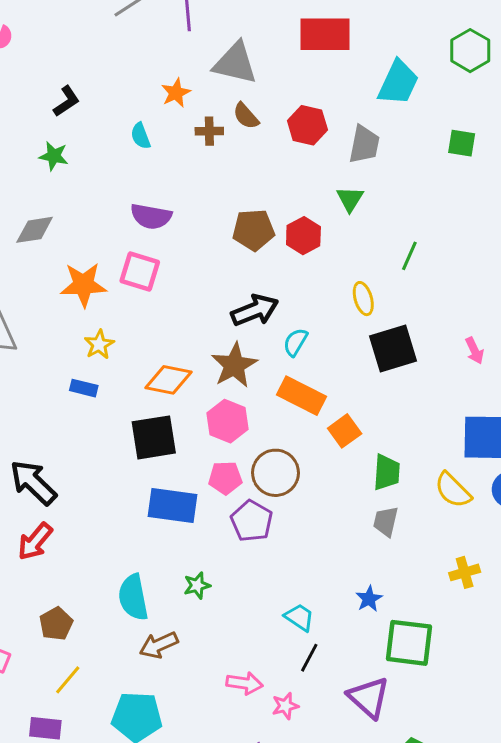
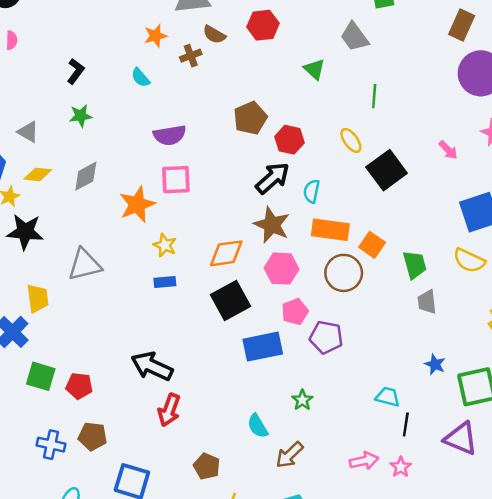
orange star: (176, 93) -> (156, 36), turned 30
gray trapezoid: (364, 144) -> (354, 37), moved, turned 152
red hexagon: (303, 236) -> (289, 140), moved
brown circle: (276, 473) -> (344, 273), moved
cyan semicircle: (133, 597) -> (258, 426), size x0.7

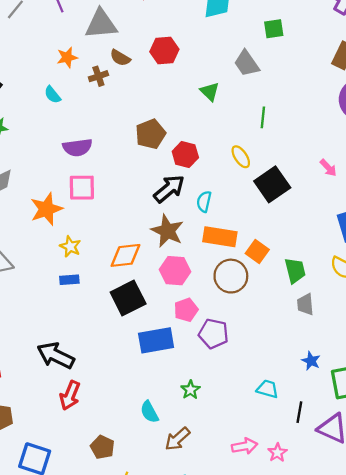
black line: (406, 424) -> (299, 412), moved

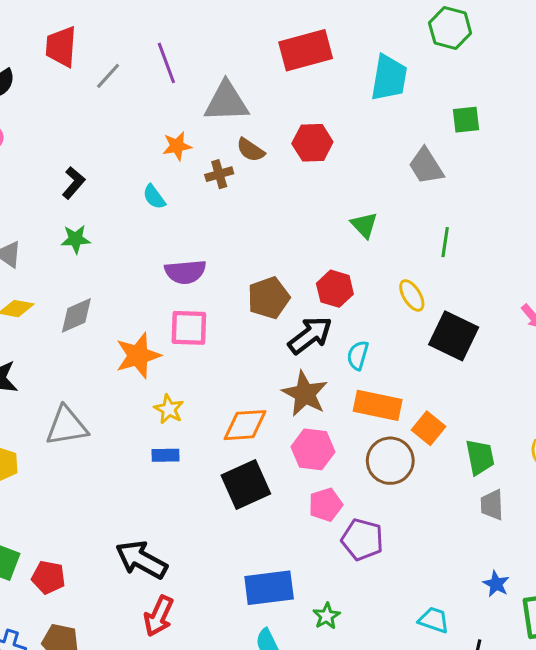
green triangle: (210, 92) -> (364, 225), moved
brown pentagon: (151, 134) -> (269, 298), moved
black square: (272, 184) -> (454, 336), turned -32
blue rectangle: (156, 340) -> (269, 588), moved

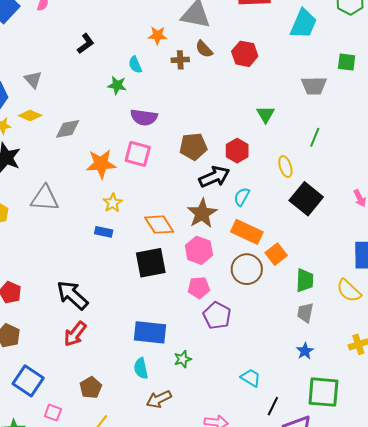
gray trapezoid: (426, 166) -> (314, 86), turned -72
green star: (76, 239) -> (117, 85), moved
orange diamond: (245, 425) -> (159, 225), turned 48
blue star: (496, 584) -> (305, 351), moved

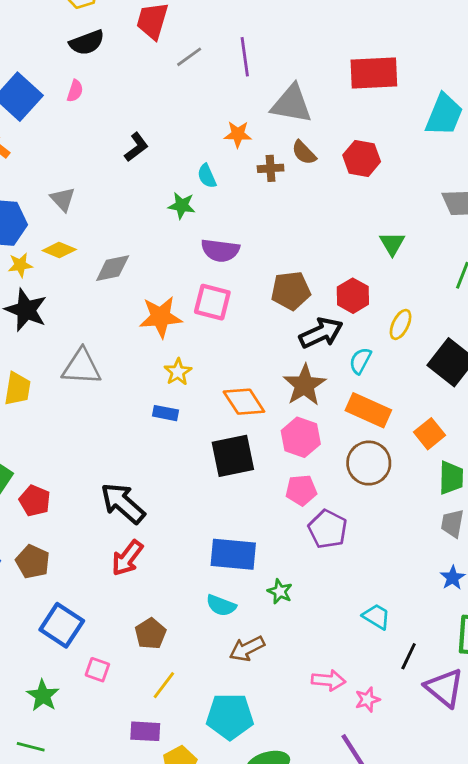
yellow ellipse: (285, 167) -> (401, 324), moved, turned 45
orange square: (276, 254) -> (430, 434), moved
green star: (183, 359) -> (280, 591), turned -30
cyan semicircle: (141, 368) -> (221, 605), turned -55

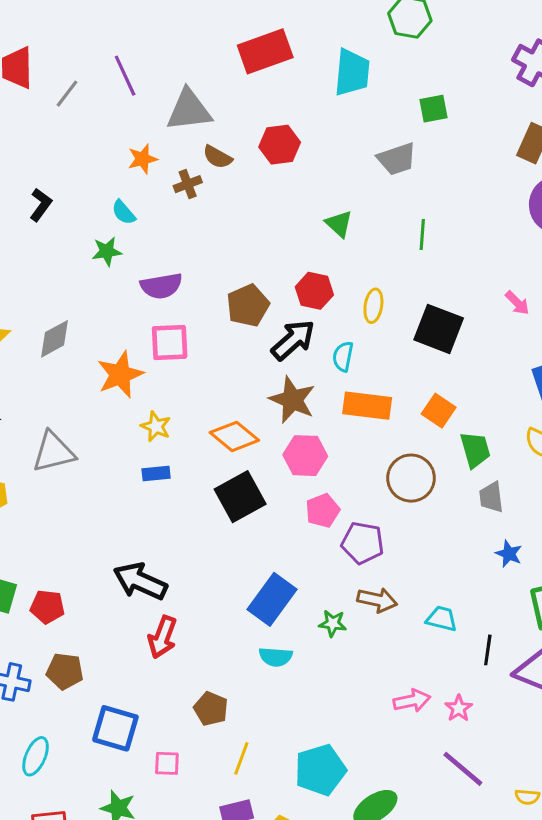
brown circle: (369, 463) -> (411, 478), moved
blue rectangle: (233, 554) -> (272, 599), turned -42
brown arrow: (247, 649) -> (377, 600), moved, turned -124

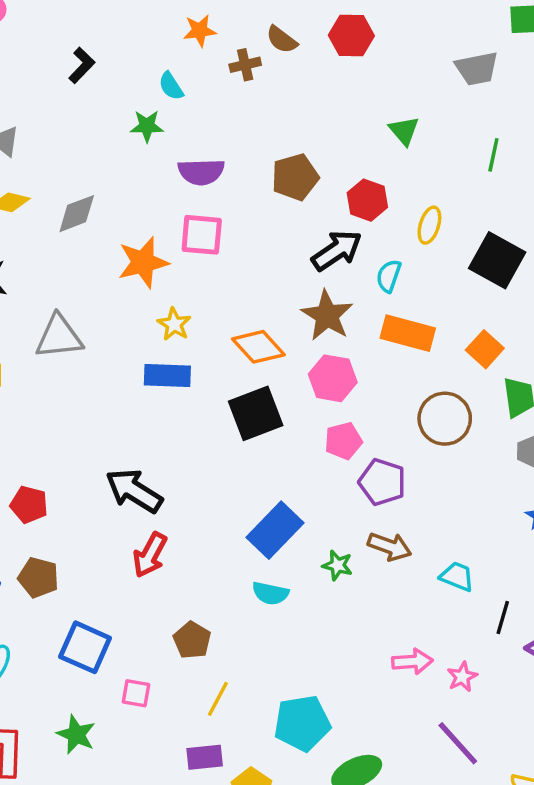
brown pentagon: (248, 305) -> (295, 177), moved
blue rectangle: (156, 473) -> (167, 376), size x1.5

